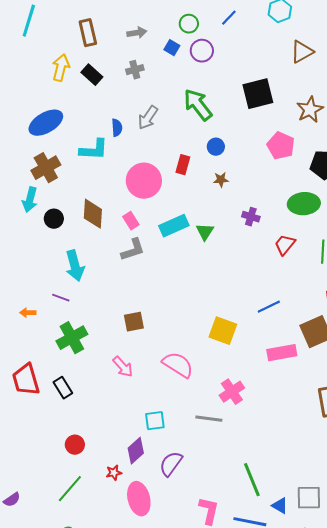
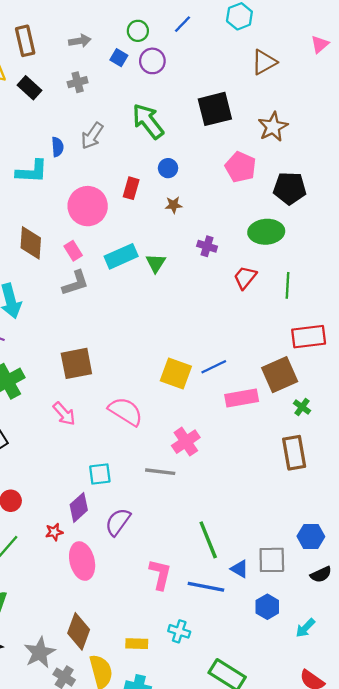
blue line: (269, 307) -> (214, 367), moved
brown square: (134, 322) -> (76, 363), size x1.4

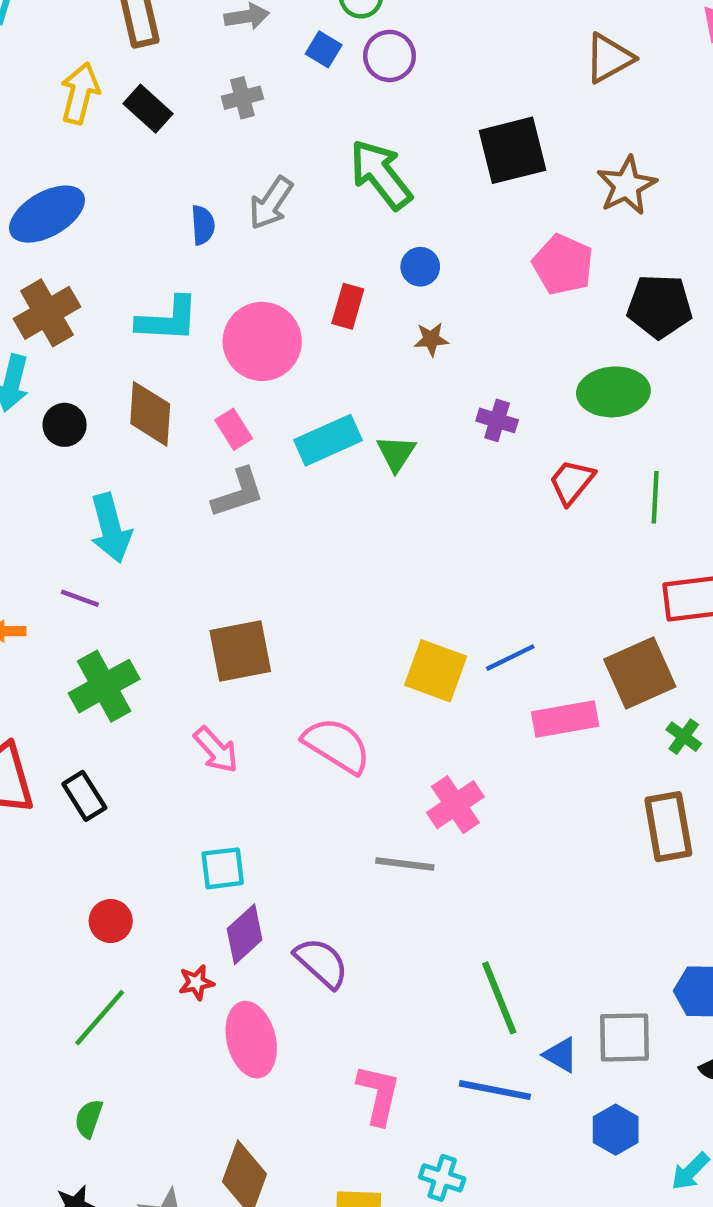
cyan L-shape: (32, 171) -> (168, 319), moved
cyan square: (100, 474) -> (223, 868), moved
purple semicircle: (118, 522) -> (321, 963), turned 96
pink L-shape: (160, 574) -> (379, 1094), moved

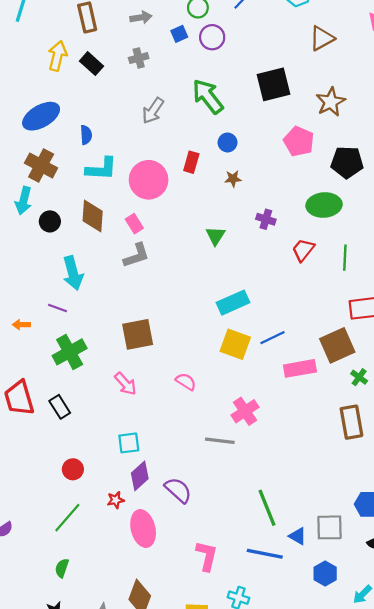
blue square: (324, 49) -> (179, 34), turned 35
blue semicircle: (203, 225) -> (86, 135), moved
brown cross: (47, 313) -> (41, 166), turned -32
cyan rectangle: (328, 440) -> (233, 303), moved
pink semicircle: (337, 745) -> (186, 382), size x0.6

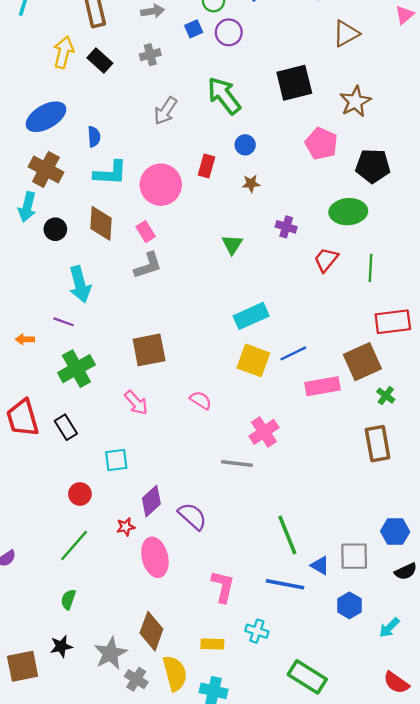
cyan square: (129, 443) -> (116, 460), moved

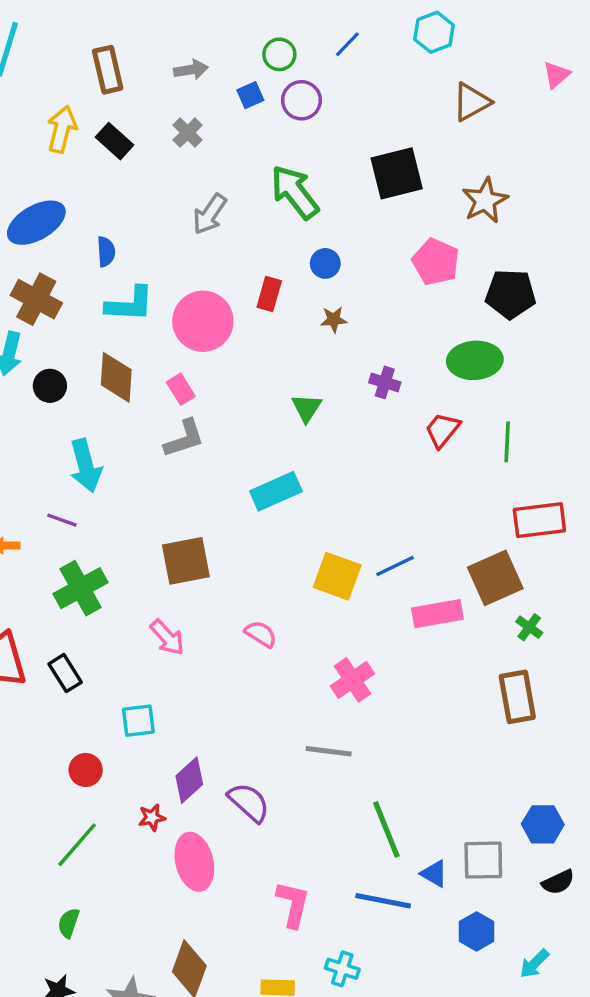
gray cross: (150, 55) -> (188, 133), turned -30
cyan rectangle: (251, 316) -> (276, 491), moved
gray line: (237, 464) -> (329, 751), moved

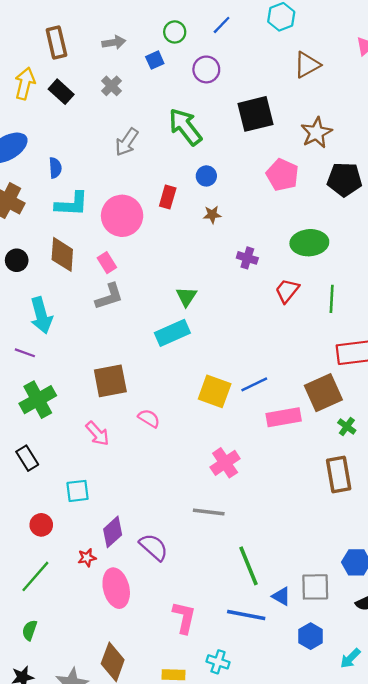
purple circle: (301, 100) -> (206, 69), moved
black pentagon: (511, 294) -> (344, 179), moved
green triangle: (307, 408) -> (186, 297), moved
pink semicircle: (261, 634) -> (149, 418), moved

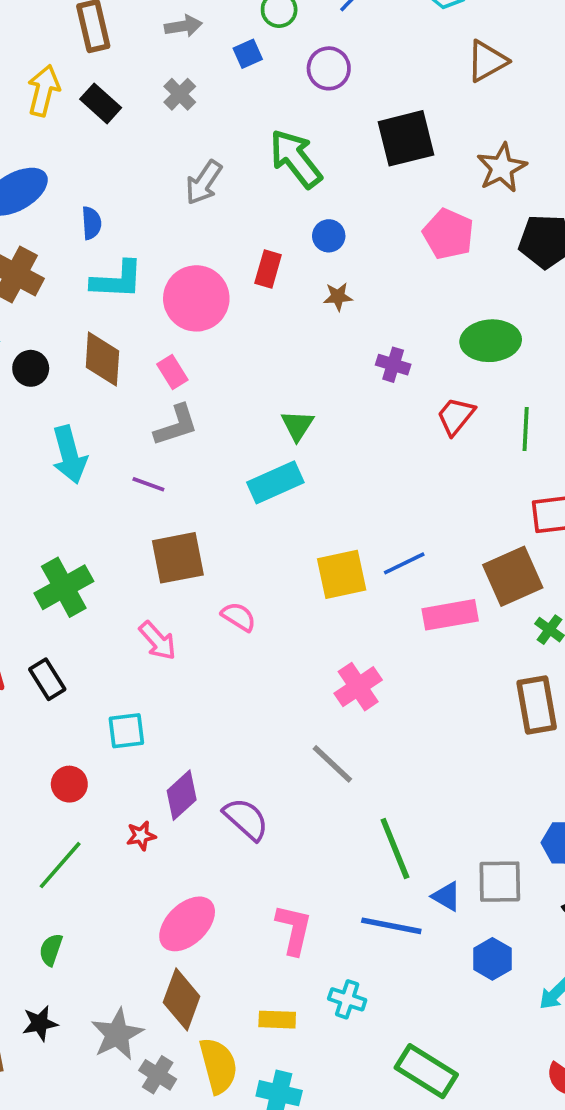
purple line: (25, 353) -> (148, 484), moved
yellow square: (215, 391) -> (342, 574), turned -32
gray line: (209, 512) -> (332, 764), turned 36
pink ellipse: (116, 588) -> (187, 924), moved, turned 60

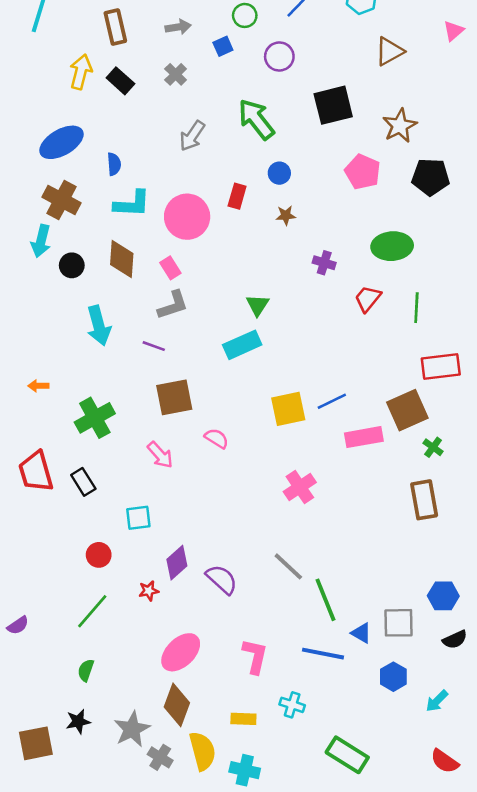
gray line: (332, 764) -> (288, 566), moved

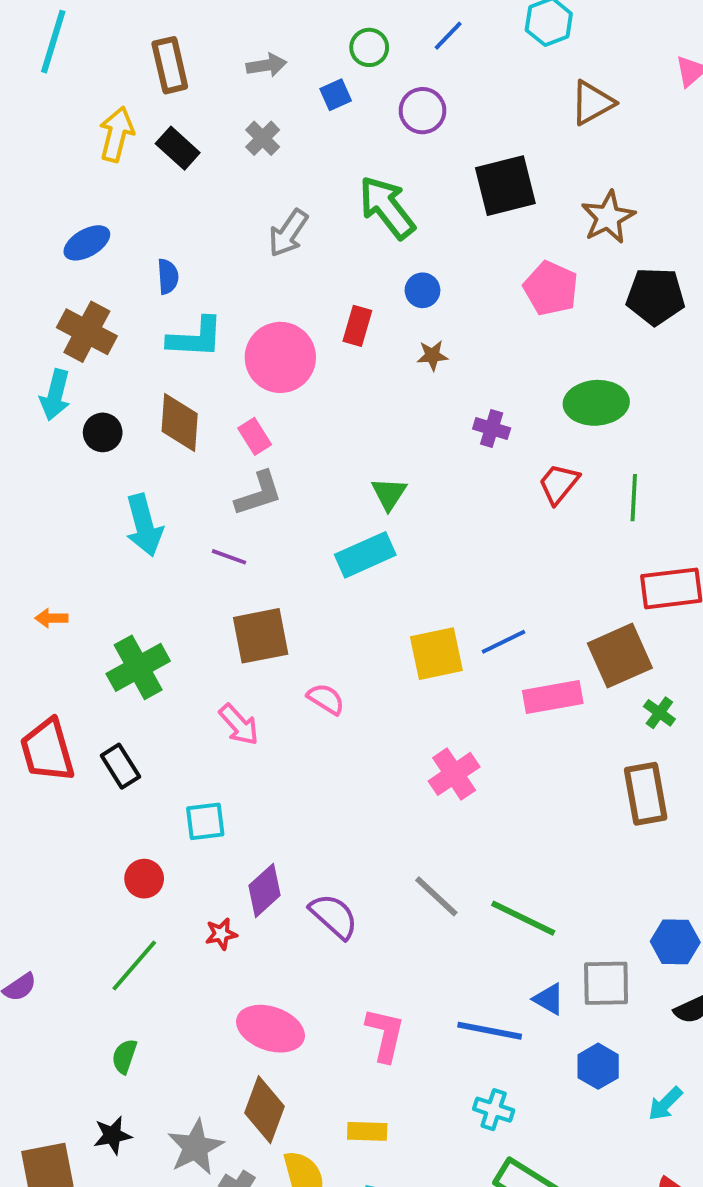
blue ellipse: (62, 142) -> (87, 243), size x0.7
green line: (325, 600) -> (523, 918), moved, turned -42
pink ellipse: (181, 652) -> (270, 1029), turned 63
cyan cross: (292, 705) -> (494, 1110), moved

